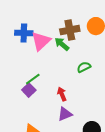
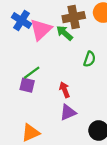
blue cross: (24, 33) -> (21, 20), turned 30
green semicircle: (84, 67) -> (90, 59), turned 136
purple square: (29, 90) -> (27, 85), turned -32

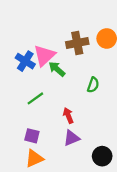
blue cross: (21, 20) -> (25, 61), moved
green arrow: (65, 33) -> (57, 69), moved
purple square: (27, 85) -> (32, 136), moved

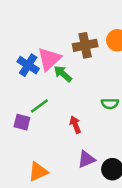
green semicircle: (93, 85) -> (110, 104), moved, turned 70
purple square: (32, 136) -> (22, 122), moved
purple triangle: (72, 138) -> (86, 159), moved

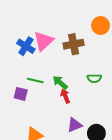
brown cross: (85, 45) -> (74, 44), moved
green arrow: (63, 74) -> (60, 83), moved
green line: (39, 106) -> (35, 80), turned 49

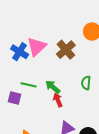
brown cross: (74, 44) -> (66, 50), turned -30
green semicircle: (94, 78) -> (86, 83), turned 96

